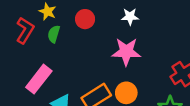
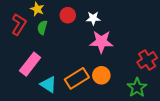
white star: (130, 17) -> (93, 18), moved

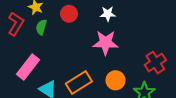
white star: (93, 18) -> (108, 14), moved
orange circle: (101, 75) -> (115, 80), moved

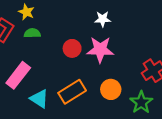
red circle: (69, 14) -> (72, 48), moved
green semicircle: (41, 27) -> (32, 33), turned 72

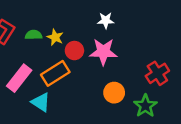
yellow star: (26, 12) -> (55, 37), moved
orange rectangle: (72, 92) -> (55, 73), moved

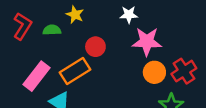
yellow star: (55, 37) -> (75, 15), moved
pink star: (103, 52) -> (147, 42), moved
orange circle: (114, 93) -> (154, 72), moved

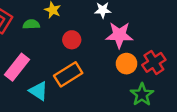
orange rectangle: (75, 71) -> (68, 74), moved

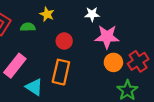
orange rectangle: (68, 74) -> (61, 72), turned -45

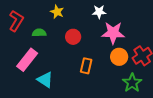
green semicircle: (28, 27) -> (39, 33), moved
orange rectangle: (61, 72) -> (86, 66), moved, size x0.7

